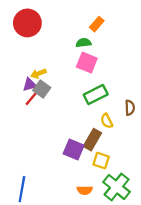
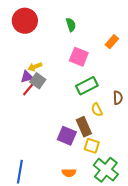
orange rectangle: (97, 24) -> (112, 42), moved
green semicircle: (84, 43) -> (71, 25), moved, turned 80
brown rectangle: (92, 140) -> (84, 127), turned -54
orange semicircle: (85, 190) -> (69, 173), moved

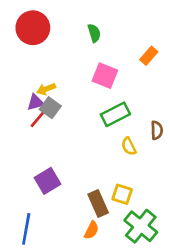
brown rectangle: (84, 127) -> (98, 204), moved
purple square: (67, 136) -> (47, 181), moved, turned 36
orange semicircle: (69, 173) -> (91, 230), turned -64

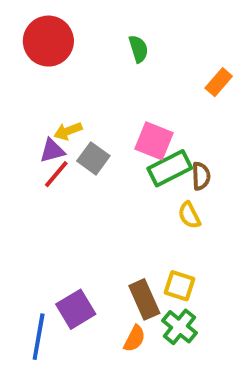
pink square: (105, 76) -> (154, 141), moved
gray square: (50, 108) -> (93, 158), moved
brown semicircle: (157, 130) -> (201, 176), moved
purple square: (47, 181) -> (76, 309), moved
green cross: (141, 226) -> (180, 327), moved, size x0.7

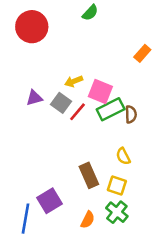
green semicircle: (138, 49) -> (90, 13), moved, turned 60
yellow arrow: (68, 131) -> (74, 81), moved
red line: (56, 174) -> (77, 112), moved
yellow semicircle: (189, 215) -> (123, 156), moved
brown rectangle: (144, 299) -> (89, 175), moved

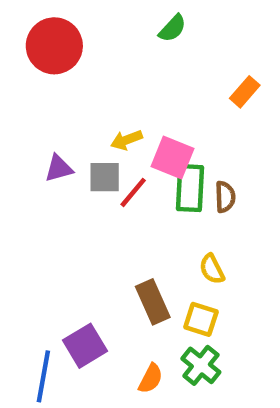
green semicircle: (90, 13) -> (172, 28), moved
gray square: (61, 103) -> (105, 177), turned -36
green rectangle: (111, 109) -> (190, 188), turned -60

